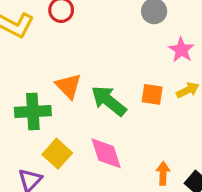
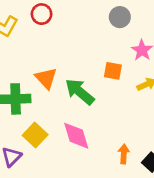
orange square: (152, 94) -> (113, 71), moved

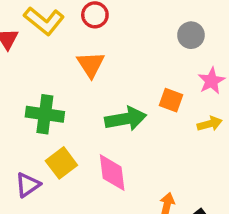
orange triangle: (46, 78) -> (91, 64), moved
green arrow: (80, 92) -> (126, 119), turned 120

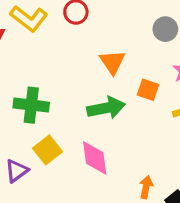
orange triangle: (91, 64) -> (112, 62), moved

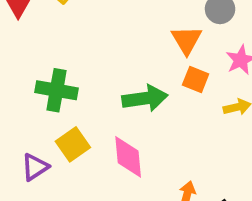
orange triangle: (112, 62) -> (187, 40), moved

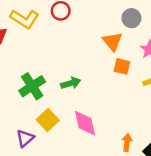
green cross: (56, 90) -> (32, 86), turned -35
green arrow: (145, 98) -> (71, 83), moved, size x0.7

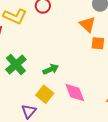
green arrow: (71, 83) -> (51, 69), moved
green cross: (32, 86) -> (16, 65), moved

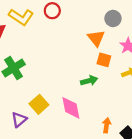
green arrow: (51, 69) -> (89, 81), moved

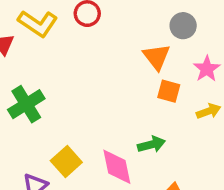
green arrow: (89, 81) -> (151, 144), moved

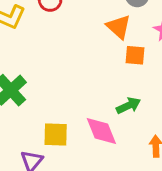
yellow square: (66, 161) -> (56, 134), turned -36

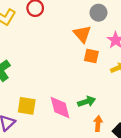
green arrow: (128, 106) -> (87, 102), moved

